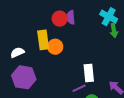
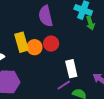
purple semicircle: (71, 17) -> (46, 16), size x1.5
red circle: (60, 19) -> (51, 44), moved

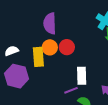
purple semicircle: (46, 16) -> (50, 23), moved
yellow rectangle: (22, 42) -> (38, 57), moved

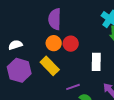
yellow rectangle: (38, 57) -> (50, 66), moved, turned -42
white rectangle: (82, 76) -> (96, 62), moved

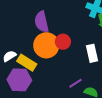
orange circle: (54, 43) -> (46, 45), size x1.6
yellow rectangle: (50, 66) -> (27, 63), moved

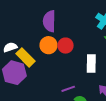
orange circle: (46, 45) -> (48, 45), size x0.7

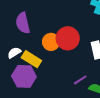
purple semicircle: (49, 21) -> (23, 23), moved
red circle: (66, 46) -> (68, 38), size x1.5

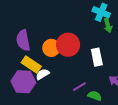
purple semicircle: (23, 23) -> (23, 40), moved
white semicircle: (14, 53) -> (43, 74), moved

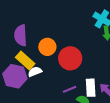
red circle: (68, 45) -> (70, 58), moved
white rectangle: (97, 57) -> (91, 88), moved

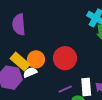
purple semicircle: (21, 35) -> (19, 25), moved
orange circle: (47, 47) -> (36, 59), moved

